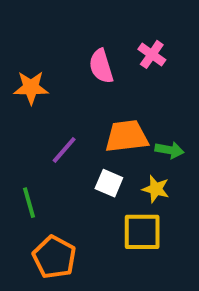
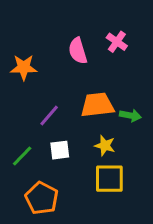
white square: (109, 183) -> (60, 150), moved, turned -30
yellow star: (156, 189) -> (105, 146), moved
green line: (29, 203) -> (22, 156), turned 60

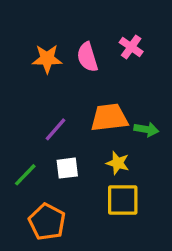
orange star: (24, 67) -> (47, 59), moved

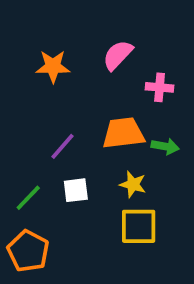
pink cross: (131, 47) -> (160, 87), moved, turned -30
pink semicircle: (87, 57) -> (118, 55), moved, turned 60
orange pentagon: (47, 222) -> (28, 251), moved

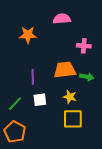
pink semicircle: (118, 55) -> (62, 19), moved, turned 42
purple line: (62, 146) -> (33, 77), turned -42

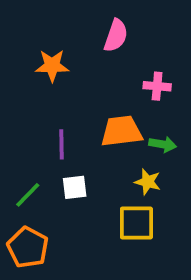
pink semicircle: (62, 19) -> (116, 36), turned 114
yellow star: (70, 97) -> (148, 182), moved

